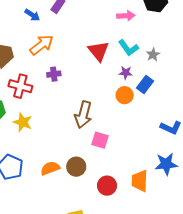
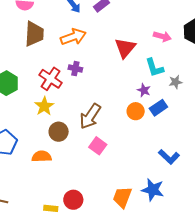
red triangle: (98, 51) -> (125, 48), moved
red cross: (20, 86) -> (51, 79), moved
yellow star: (23, 122) -> (44, 106), moved
brown circle: (76, 167) -> (59, 132), moved
red circle: (107, 186) -> (73, 200), moved

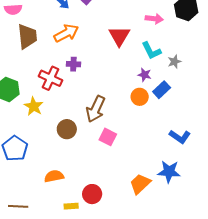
yellow star: (44, 106) -> (34, 106), moved
orange semicircle: (42, 156) -> (54, 176), moved
orange trapezoid: (122, 197) -> (140, 184), turned 35

